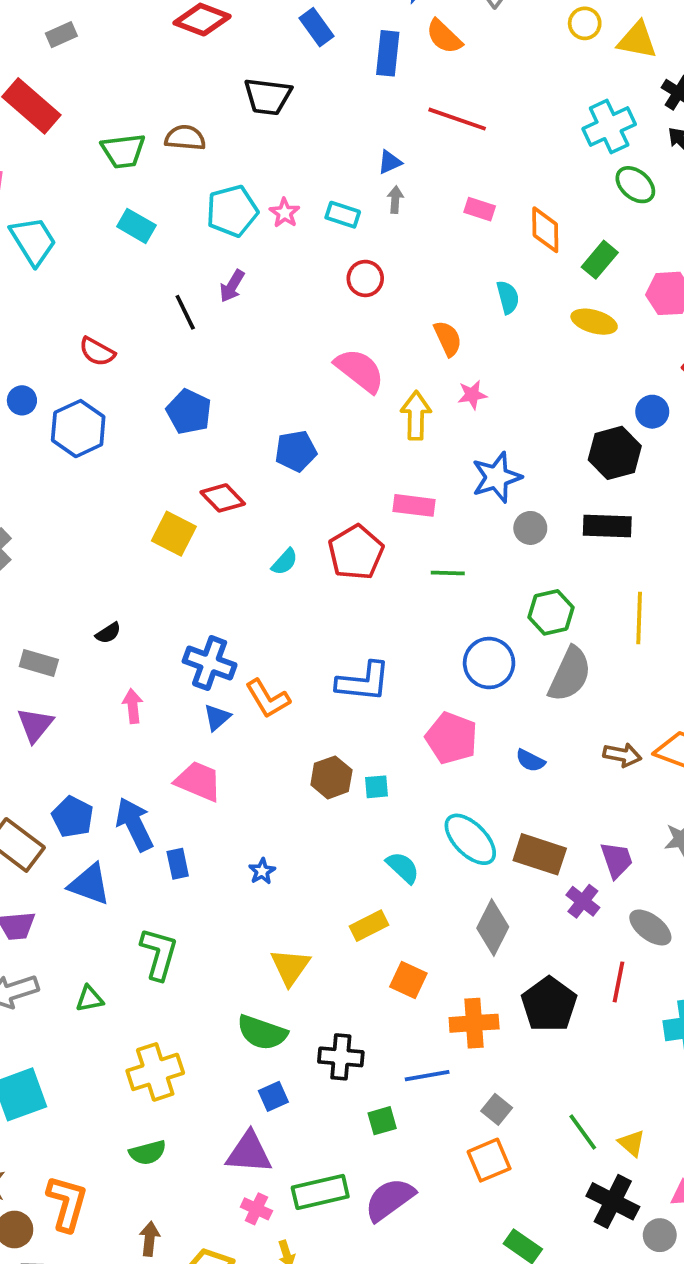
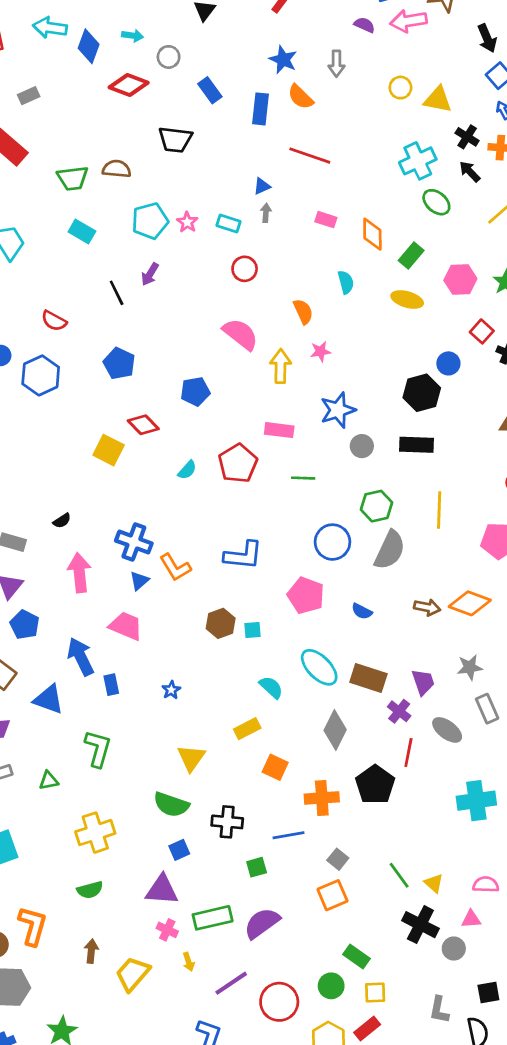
pink arrow: (133, 706) -> (79, 573), size x1.6
blue pentagon: (73, 817) -> (25, 625), moved
red line: (618, 982) -> (408, 753), moved

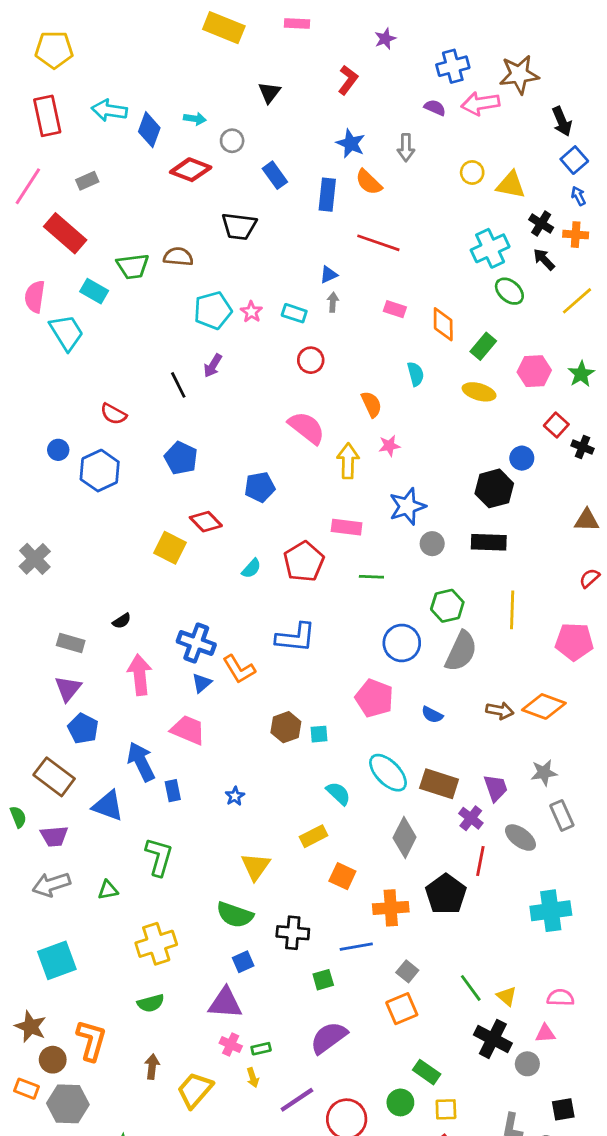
cyan rectangle: (82, 232) -> (94, 291), moved
blue L-shape: (243, 555) -> (296, 637), moved
green rectangle: (213, 918) -> (261, 1049), moved, size x0.5

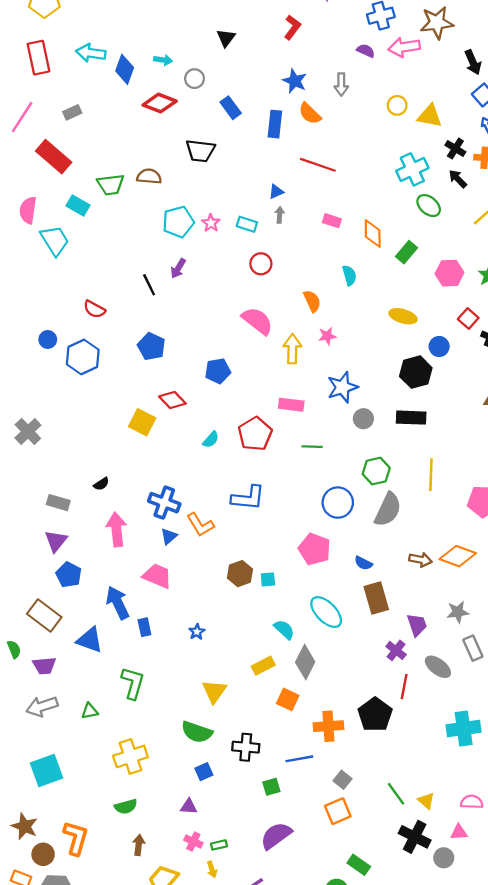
yellow ellipse: (479, 392) -> (403, 316), moved
brown rectangle: (439, 784) -> (376, 598), moved, turned 56
gray diamond: (405, 838) -> (305, 662), moved
purple triangle: (225, 1003) -> (189, 807), size x0.6
brown arrow: (152, 1067) -> (139, 845), moved

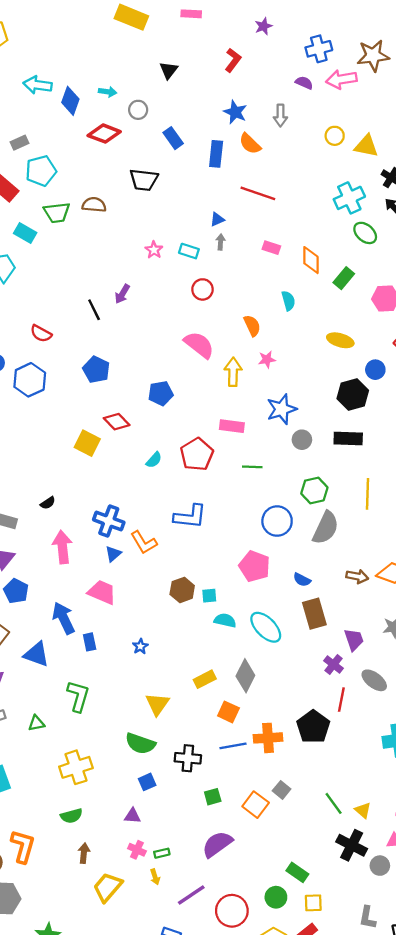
cyan pentagon: (178, 222) -> (41, 171), moved
cyan semicircle: (284, 630) -> (225, 620), moved, turned -30
blue line: (299, 759) -> (233, 746), moved
orange square: (338, 811) -> (256, 805), moved, turned -30

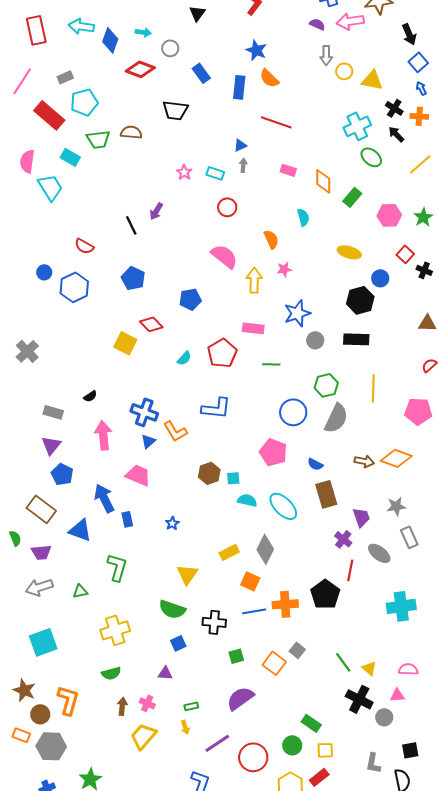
gray arrow: (280, 115) -> (326, 55), moved
pink cross: (137, 850) -> (147, 703), moved

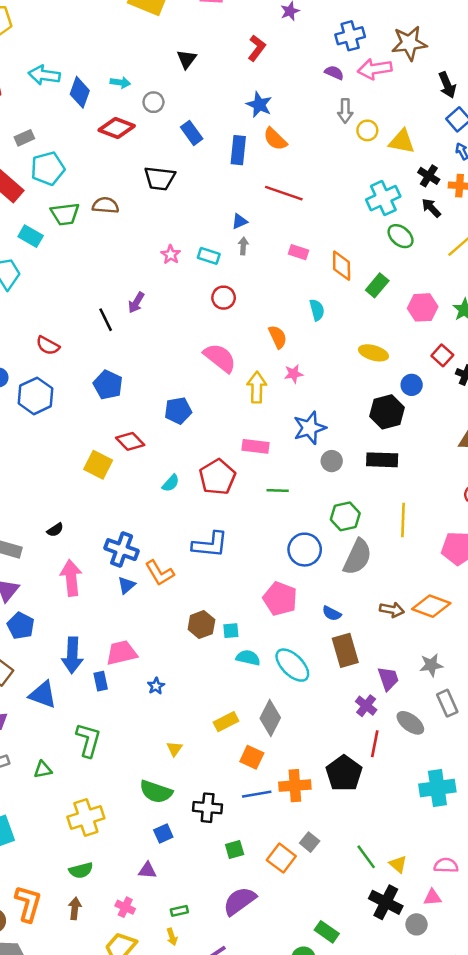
pink trapezoid: (138, 475) -> (122, 653), moved, turned -36
blue arrow: (104, 498) -> (72, 655), turned -152
yellow triangle: (187, 574) -> (174, 749), size x0.6
brown arrow: (122, 706) -> (75, 908), moved

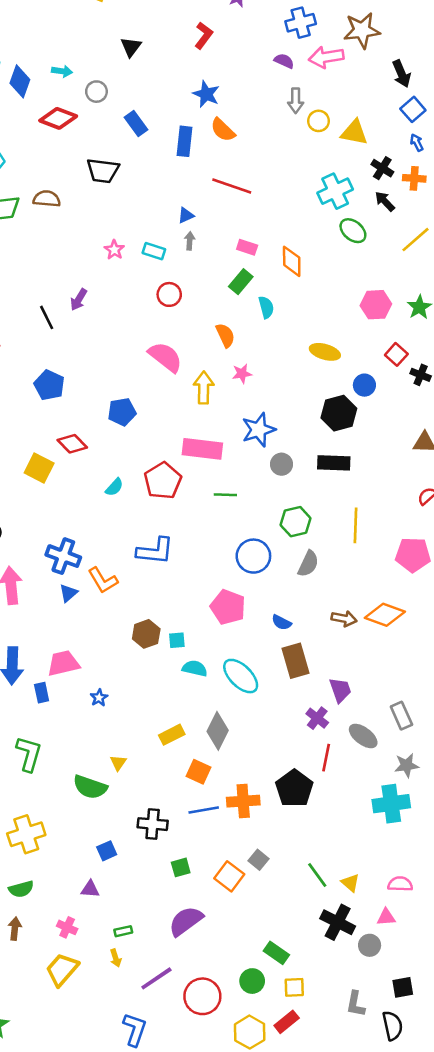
green rectangle: (377, 285) -> (241, 282), moved
pink rectangle: (255, 446) -> (202, 449), size x1.4
gray semicircle: (358, 557) -> (308, 564), size x0.7
gray star: (431, 665) -> (407, 765), moved
green semicircle: (156, 792) -> (90, 787), moved

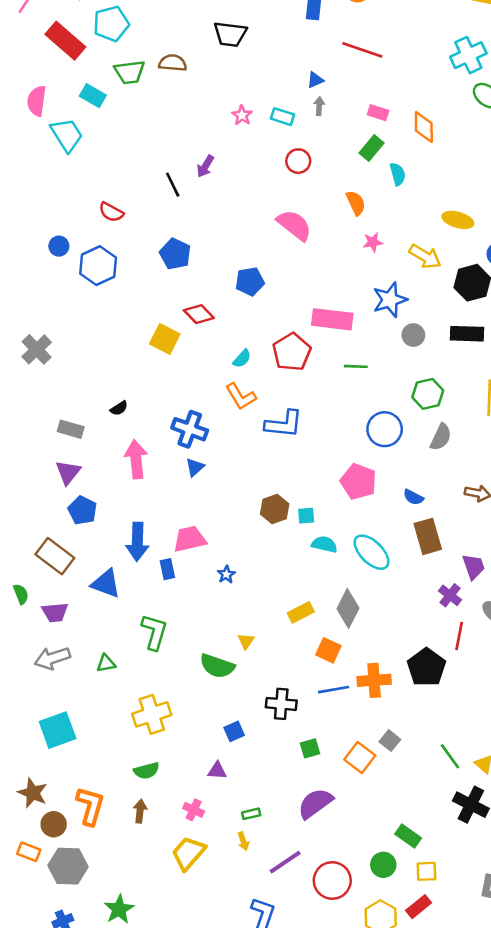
yellow arrow: (204, 388) -> (425, 257), moved, turned 120
orange L-shape: (103, 580) -> (241, 397), moved

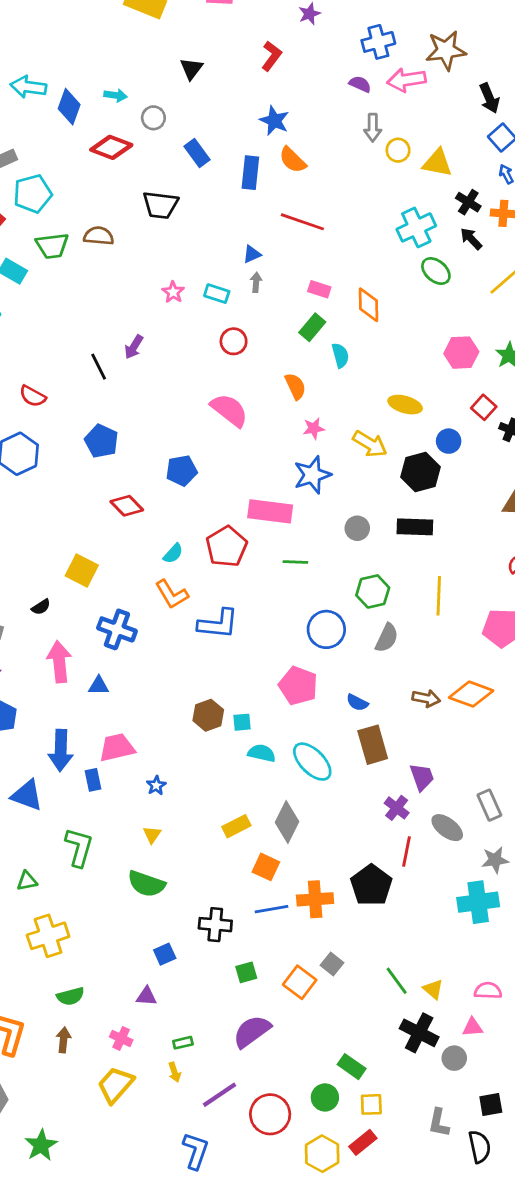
blue star: (390, 300) -> (312, 475), moved
yellow square: (165, 339) -> (82, 570), moved
blue triangle: (195, 467) -> (99, 686), moved, turned 42
yellow triangle: (246, 641) -> (152, 835), moved
yellow cross: (152, 714) -> (48, 936), moved

